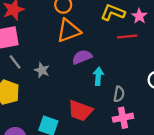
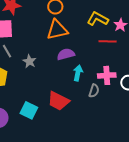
pink cross: (123, 118) -> (107, 75), moved

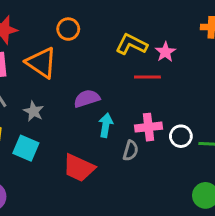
orange triangle: (57, 30) -> (41, 63), moved, turned 50
cyan square: (29, 110) -> (26, 148), moved

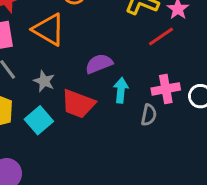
red line: (147, 77) -> (161, 36), turned -30
cyan square: (26, 148) -> (39, 120), turned 30
red trapezoid: (79, 168) -> (78, 104), moved

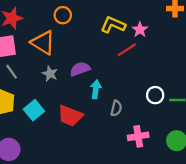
gray star: (44, 81) -> (50, 74), moved
pink cross: (166, 89) -> (138, 136), moved
red trapezoid: (78, 104) -> (70, 116), moved

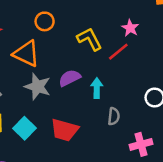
yellow L-shape: (113, 25) -> (90, 39), moved, turned 45
gray star: (50, 74) -> (38, 87), size x1.5
cyan arrow: (96, 89) -> (97, 88), moved

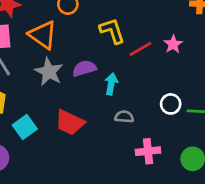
pink star: (130, 28) -> (173, 44), moved
gray semicircle: (114, 116) -> (124, 117), turned -102
cyan square: (24, 128) -> (25, 127), moved

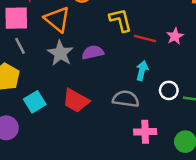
red line: (140, 49) -> (145, 39), turned 40
cyan arrow: (111, 84) -> (142, 71), moved
gray semicircle: (124, 117) -> (126, 99), size x1.5

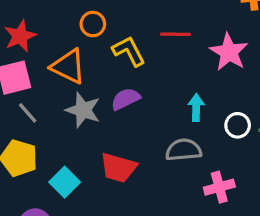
yellow L-shape: (120, 20) -> (129, 51), moved
pink star: (175, 36) -> (229, 52), size x1.6
red line: (145, 39) -> (176, 34), moved

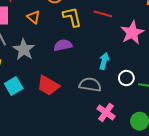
orange triangle: (68, 66) -> (33, 17), size x0.6
gray star: (83, 110) -> (24, 49), moved
pink cross: (219, 187) -> (106, 112), turned 36

